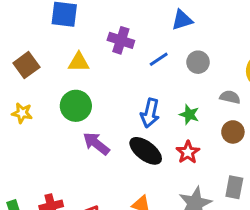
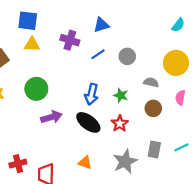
blue triangle: (182, 20) -> (101, 25), moved
yellow triangle: (79, 62) -> (32, 44), moved
purple arrow: (96, 144) -> (51, 117), turned 126

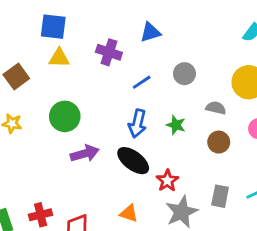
blue line: (98, 54) -> (142, 82), moved
red star: (120, 124) -> (167, 181), moved

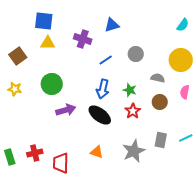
red star: (167, 181) -> (133, 111), moved

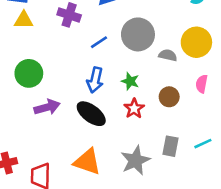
gray circle: (136, 54) -> (138, 34), size x1.6
gray semicircle: (158, 78) -> (168, 55), moved
orange triangle: (97, 152) -> (87, 162), size x1.6

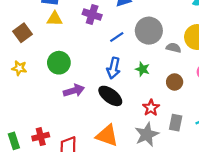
red star: (134, 108) -> (151, 108), moved

